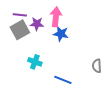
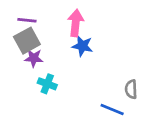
purple star: (37, 24) -> (34, 58), moved
blue line: (63, 80) -> (112, 110), moved

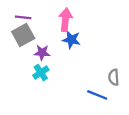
purple star: (34, 58) -> (42, 53), moved
cyan cross: (47, 84) -> (41, 73), turned 35

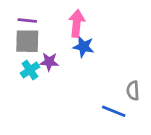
gray square: (23, 35) -> (27, 41), turned 30
cyan cross: (41, 73) -> (30, 70), moved

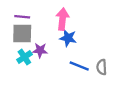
gray semicircle: (133, 91) -> (102, 67), moved
blue line: (114, 111) -> (79, 66), moved

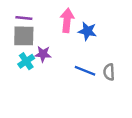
blue star: (68, 38) -> (87, 31), moved

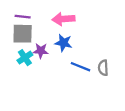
pink arrow: (67, 20) -> (63, 19), turned -100
blue star: (87, 31) -> (63, 43), moved

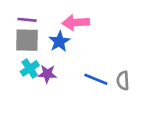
blue star: (63, 43) -> (59, 41), moved, turned 30
purple star: (41, 51) -> (47, 74), moved

